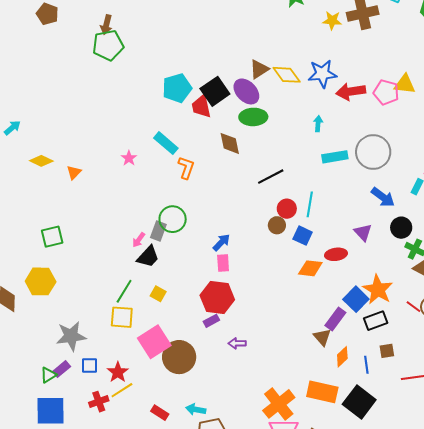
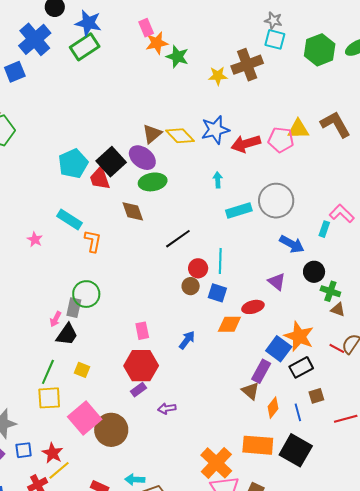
blue arrow: (221, 242) -> (187, 340), moved

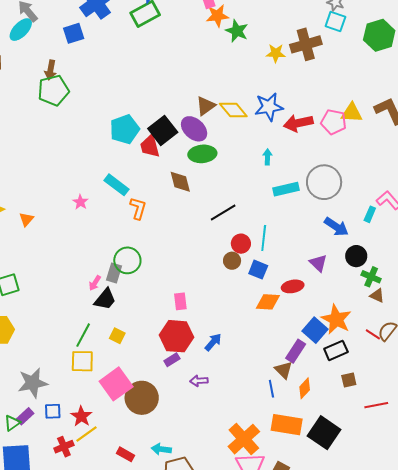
blue arrow: (187, 340) -> (213, 342), moved
blue line: (298, 412) -> (271, 389), moved

